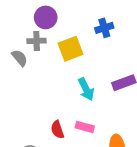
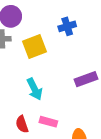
cyan arrow: (86, 89) -> (35, 89), moved

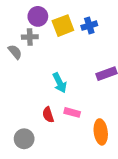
yellow square: (35, 46) -> (63, 26), moved

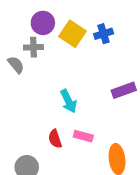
yellow square: (63, 26) -> (73, 34), turned -35

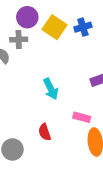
pink rectangle: (83, 136) -> (82, 117), moved
red semicircle: (55, 139) -> (45, 132), moved

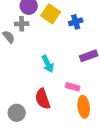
blue cross: (83, 27) -> (76, 22), moved
red semicircle: (45, 132) -> (43, 99), size x1.5

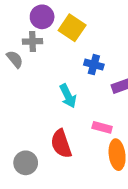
blue cross: (76, 22) -> (94, 65), moved, turned 32

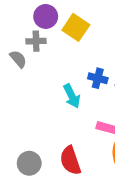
blue cross: (94, 65) -> (98, 78), moved
red semicircle: (61, 144) -> (70, 161), moved

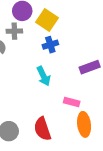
blue cross: (98, 78) -> (50, 45), moved, turned -32

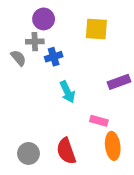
yellow square: (47, 20) -> (96, 29), moved, turned -30
blue cross: (50, 45) -> (54, 57), moved

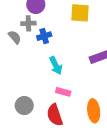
pink rectangle: (99, 121) -> (63, 92), moved
gray circle: (28, 153) -> (24, 106), moved

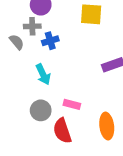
cyan arrow: (56, 66) -> (43, 74), moved
gray circle: (24, 106) -> (41, 110), moved

